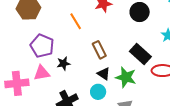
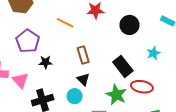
orange line: (76, 21) -> (65, 23), turned -42
pink triangle: (42, 73) -> (20, 80), moved, turned 48
green star: (126, 77) -> (116, 95), moved

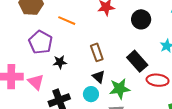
orange line: (65, 23) -> (67, 21), moved
green star: (116, 95) -> (120, 89), moved, turned -30

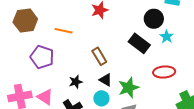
black circle: (141, 19) -> (154, 19), moved
black rectangle: (137, 61) -> (139, 43), moved
black star: (60, 62) -> (76, 82), moved

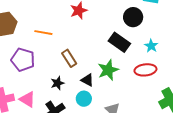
cyan star: (167, 37) -> (151, 46), moved
brown rectangle: (99, 56) -> (69, 58), moved
green star: (129, 88) -> (108, 70), moved

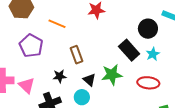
cyan star: (151, 46) -> (153, 54), moved

